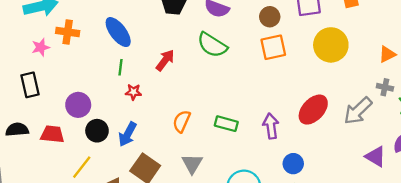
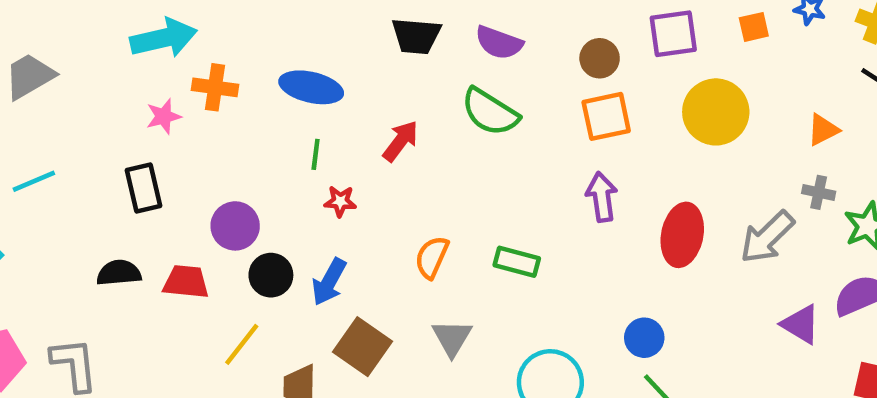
blue ellipse: (118, 32) -> (311, 87), turned -40
red ellipse: (313, 110) -> (682, 235), turned -32
purple arrow: (271, 126) -> (602, 197), moved

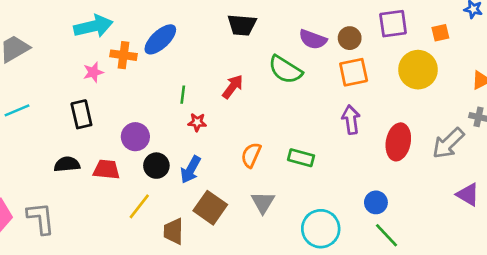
orange square: (754, 27) -> (440, 33), moved
purple semicircle: (499, 43) -> (313, 39), moved
blue ellipse: (311, 87) -> (160, 39), moved, turned -56

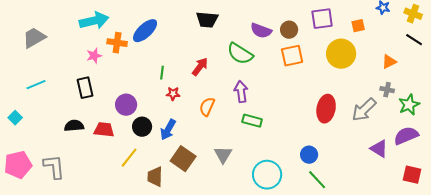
purple arrow: (351, 120) -> (241, 92), moved
orange semicircle: (251, 155) -> (207, 107), moved

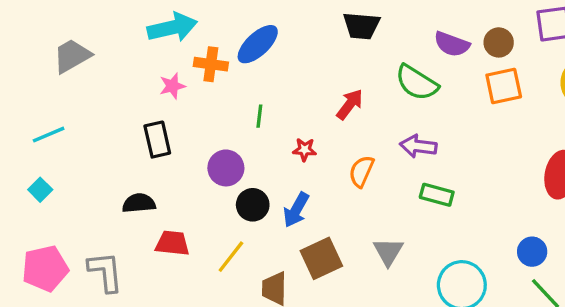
green line: (162, 73) -> (259, 116), moved
cyan line: (36, 85) -> (49, 135), moved
purple arrow: (241, 92) -> (418, 146), turned -75
red trapezoid: (104, 130) -> (172, 243), moved
brown square: (183, 159) -> (321, 258), turned 30

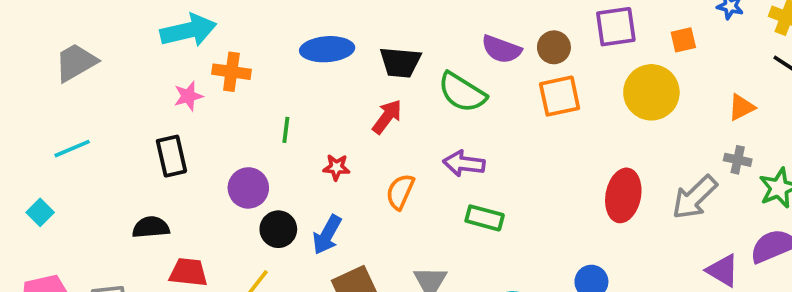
black trapezoid: (361, 26) -> (400, 62), moved
blue ellipse: (258, 44) -> (327, 49), moved, turned 39
cyan line: (49, 135) -> (72, 149), moved

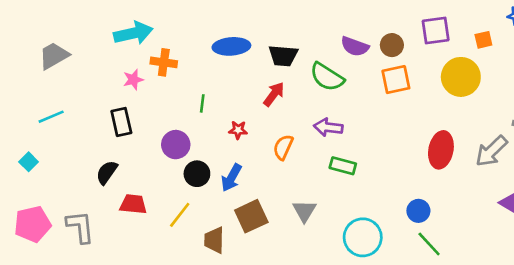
black semicircle: (151, 227) -> (107, 172), turned -50

